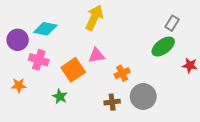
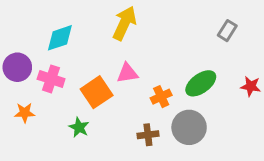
cyan diamond: (45, 29) -> (60, 38), turned -30
purple circle: (18, 40) -> (17, 67), moved
green ellipse: (163, 46) -> (201, 83), moved

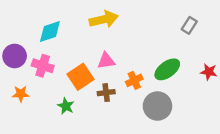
yellow arrow: (124, 23) -> (104, 19), turned 52
brown cross: (148, 135) -> (106, 93), moved

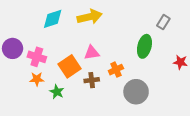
cyan diamond: (50, 32) -> (53, 19), moved
green ellipse: (167, 69) -> (144, 46), moved, turned -40
orange star: (21, 94) -> (37, 79), moved

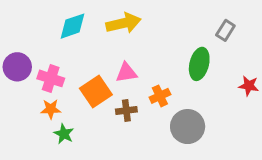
green star: (57, 92) -> (64, 134), moved

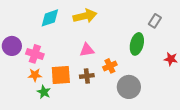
orange square: (96, 92) -> (61, 75), moved, turned 30

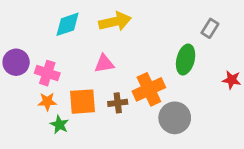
pink triangle: (87, 50) -> (104, 64), moved
orange cross: (110, 66) -> (149, 89), size x1.6

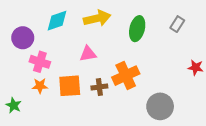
green ellipse: (186, 60) -> (137, 29), moved
purple circle: (16, 62) -> (23, 38), moved
gray circle: (175, 118) -> (160, 106), moved
green star: (59, 125) -> (14, 105), moved

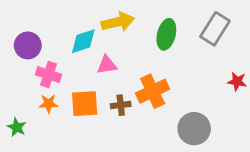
cyan diamond: (57, 21) -> (83, 41), moved
gray rectangle: (177, 24) -> (215, 29), size x1.6

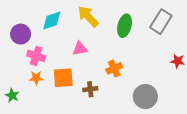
yellow arrow: (118, 22) -> (88, 16), turned -120
cyan diamond: (83, 41) -> (52, 21), moved
orange cross: (153, 91) -> (114, 68), size x0.7
brown cross: (121, 105) -> (90, 89), moved

